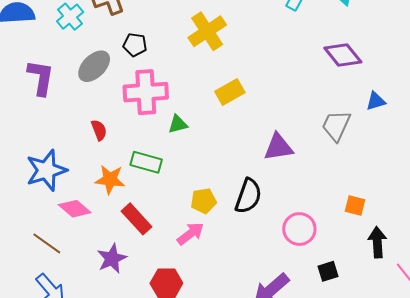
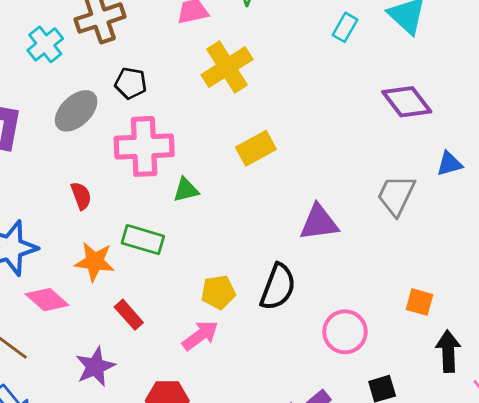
red rectangle: (136, 219) -> (129, 315), size x0.7

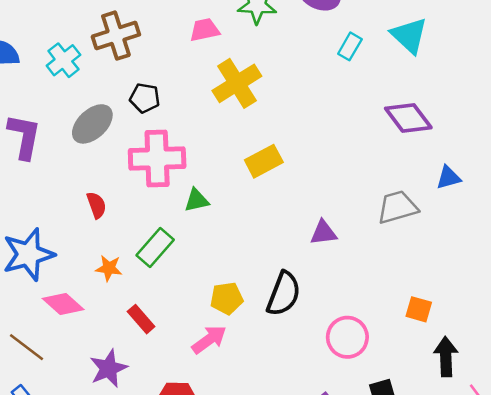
gray trapezoid: (396, 195) -> (397, 207), turned 48
purple triangle: (319, 223) -> (323, 233), size x0.7
green rectangle: (143, 240) -> (155, 247), turned -66
orange star: (95, 262) -> (109, 268), size x0.7

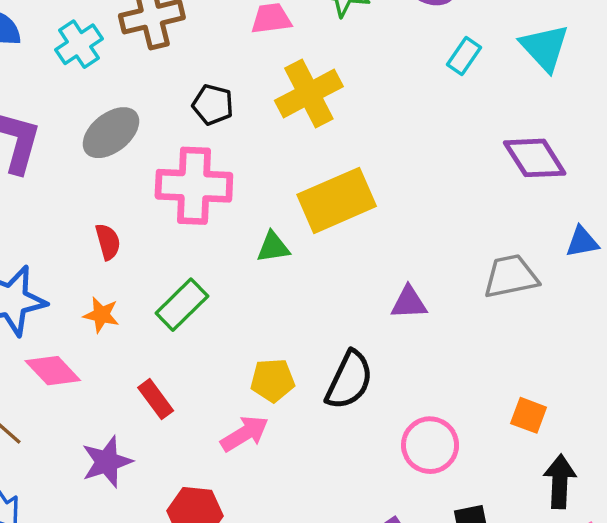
black pentagon: (145, 98) -> (213, 105), moved
yellow rectangle: (264, 161) -> (337, 200), size x1.5
green triangle: (197, 200) -> (273, 247), moved
orange star: (109, 268) -> (101, 315), moved

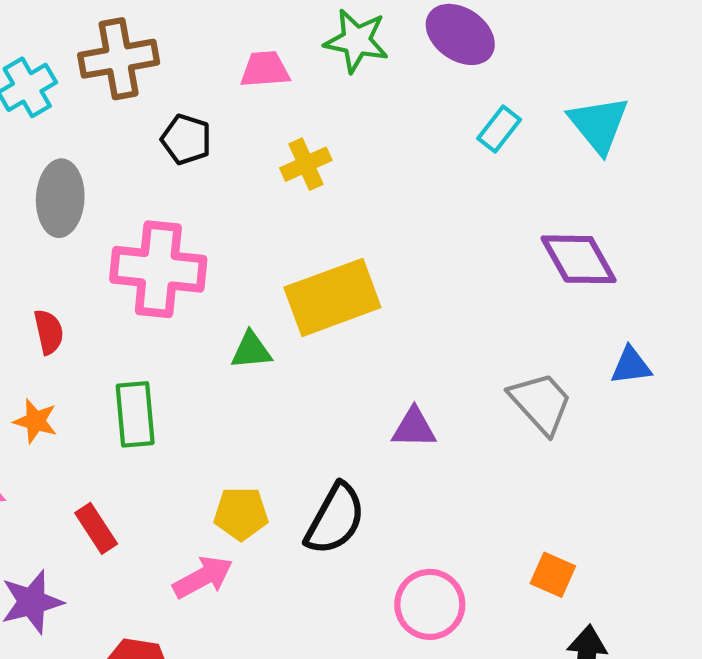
yellow cross: (309, 93) -> (306, 164), size x0.6
black pentagon: (213, 105) -> (186, 139), moved
gray ellipse: (111, 133) -> (60, 198), turned -52
gray trapezoid: (511, 276) -> (541, 403), turned 56
green rectangle: (182, 305) -> (135, 414), turned -54

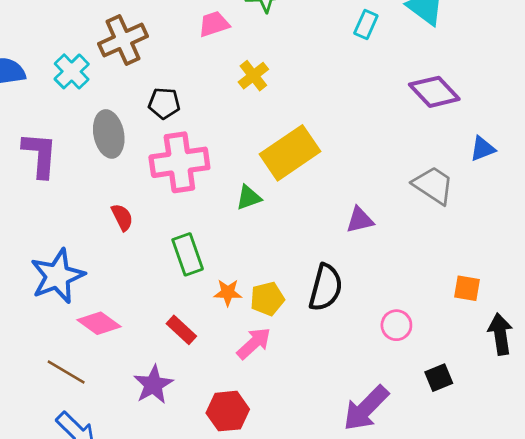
black pentagon: (186, 139) -> (164, 103), moved
orange star: (35, 421) -> (228, 292), moved
pink circle: (430, 604) -> (396, 325), size x0.7

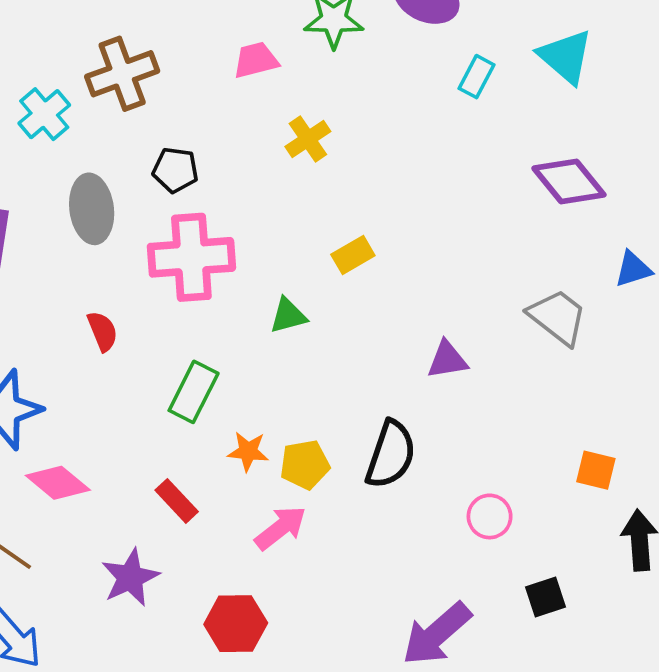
yellow rectangle: (290, 153) -> (353, 255), size x0.5
green rectangle: (188, 254) -> (194, 392), turned 42

